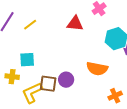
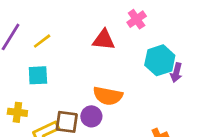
cyan square: (27, 60) -> (38, 75), moved
orange semicircle: (97, 69) -> (108, 96), moved

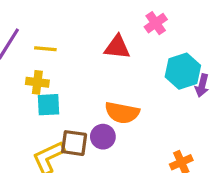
yellow line: (42, 41) -> (45, 49), turned 42
cyan square: (38, 75) -> (49, 105), moved
yellow cross: (17, 112) -> (37, 82), moved

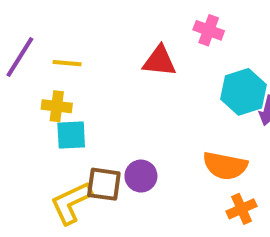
pink cross: (156, 23) -> (209, 30), turned -35
orange semicircle: (122, 113) -> (225, 166), moved

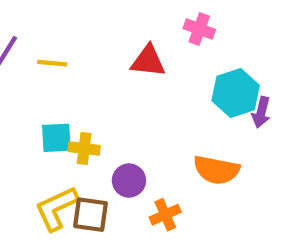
yellow cross: (57, 106) -> (84, 149), moved
brown square: (104, 184) -> (91, 215), moved
orange cross: (241, 209) -> (165, 215), moved

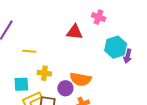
yellow line: (52, 63) -> (29, 51), moved
cyan square: (56, 138) -> (21, 84), moved
orange semicircle: (216, 170) -> (80, 79), moved

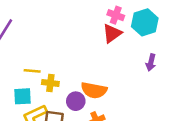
red triangle: (74, 32) -> (112, 33), moved, turned -42
cyan hexagon: (116, 47) -> (145, 22), moved
yellow line: (29, 51) -> (32, 71), moved

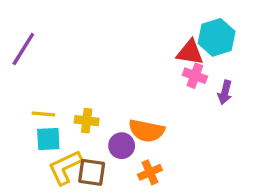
pink cross: (116, 15) -> (195, 76), moved
red triangle: (112, 33) -> (190, 52), moved, turned 45
yellow line: (32, 71) -> (43, 114), moved

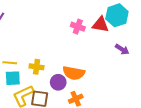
pink cross: (195, 76) -> (78, 27), moved
purple arrow: (225, 92) -> (122, 49), turned -72

